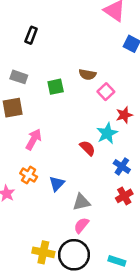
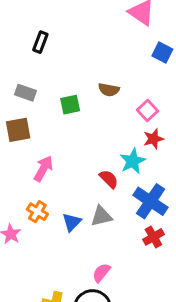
pink square: (106, 92) -> (148, 111), moved
blue cross: (122, 166) -> (150, 201), size x1.6
gray triangle: (81, 202) -> (101, 216), moved

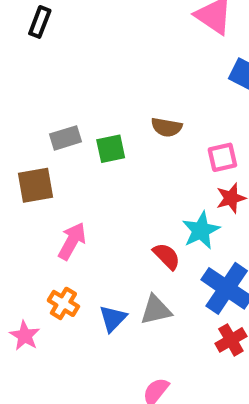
black rectangle: (40, 42) -> (40, 22), moved
gray rectangle: (26, 93) -> (66, 138), moved, turned -36
pink square: (148, 111) -> (222, 157), turned 30

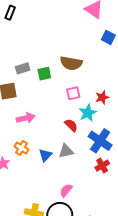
brown semicircle: (167, 127) -> (71, 63), size x1.5
pink square: (222, 157) -> (73, 93), moved
pink arrow: (72, 241) -> (26, 118), turned 48

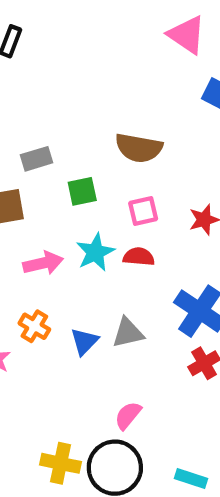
green square: (44, 74) -> (82, 191), moved
cyan star: (88, 113) -> (95, 252), moved
red semicircle: (71, 125) -> (139, 257), moved, turned -40

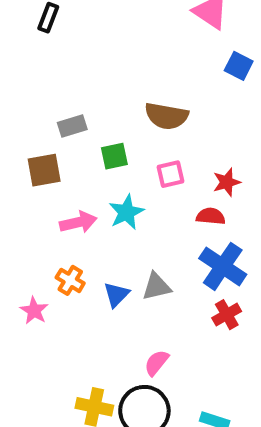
red semicircle: (139, 257) -> (211, 216), moved

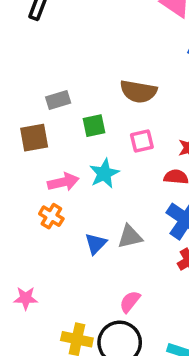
orange cross: (70, 280) -> (51, 216), moved
pink star: (34, 311) -> (26, 298), moved, turned -30

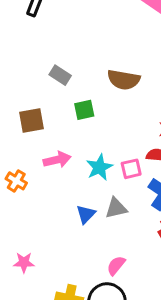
gray rectangle: (58, 100) -> (60, 75), moved, turned 50
pink square: (142, 141) -> (131, 169), moved
cyan star: (104, 173) -> (99, 167), moved
orange cross: (51, 216) -> (16, 181), moved

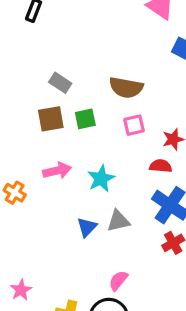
brown square: (31, 120) -> (51, 119), moved
pink square: (131, 169) -> (134, 125), moved
pink star: (24, 263) -> (21, 290), moved, turned -30

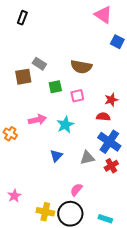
brown square: (51, 119) -> (23, 77), moved
pink square: (134, 125) -> (77, 96), moved
gray triangle: (118, 221) -> (87, 158), moved

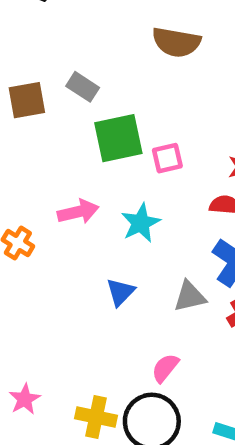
brown semicircle: (81, 67) -> (176, 42), moved
brown square: (23, 77) -> (27, 100), moved
green square: (55, 87) -> (118, 138), size x1.6
pink star: (14, 196) -> (25, 399), moved

